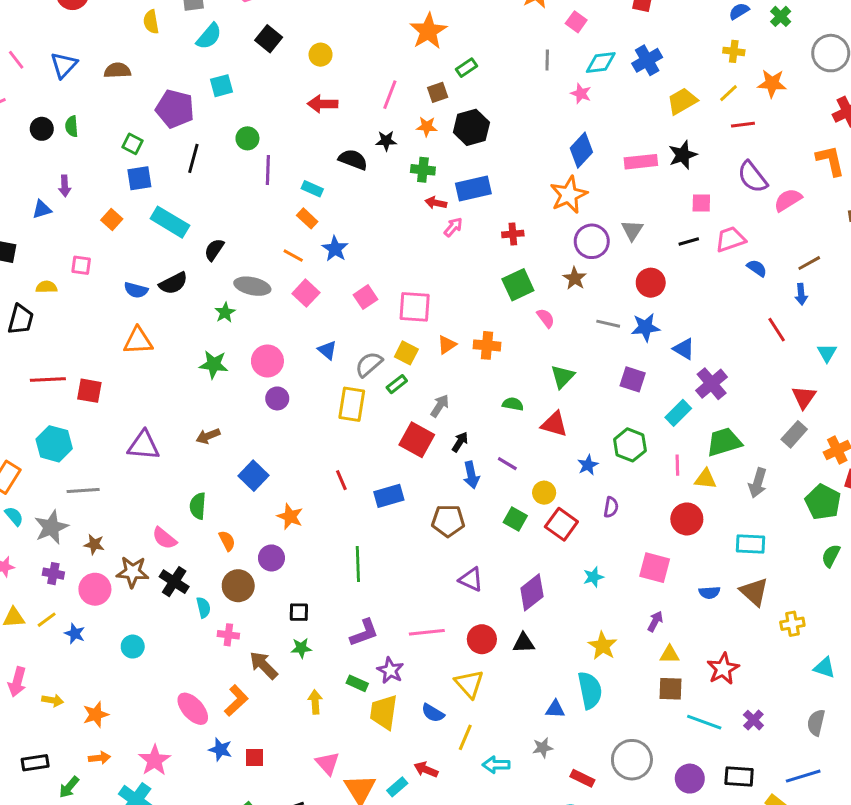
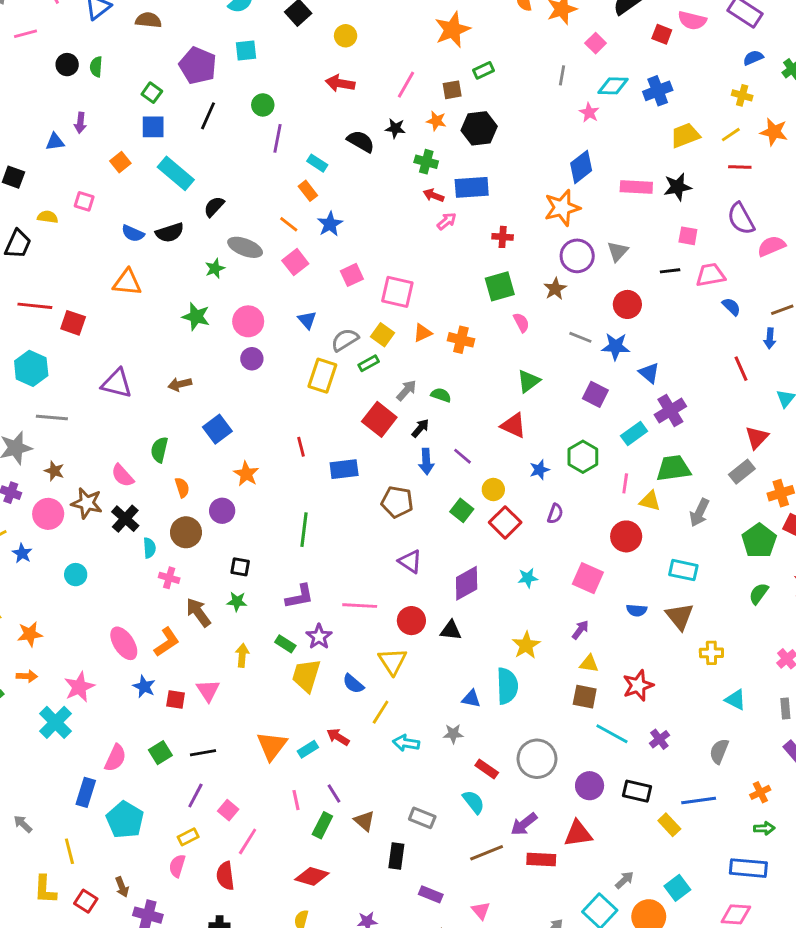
green semicircle: (513, 404) -> (441, 395), moved
pink triangle: (328, 763) -> (208, 690), moved

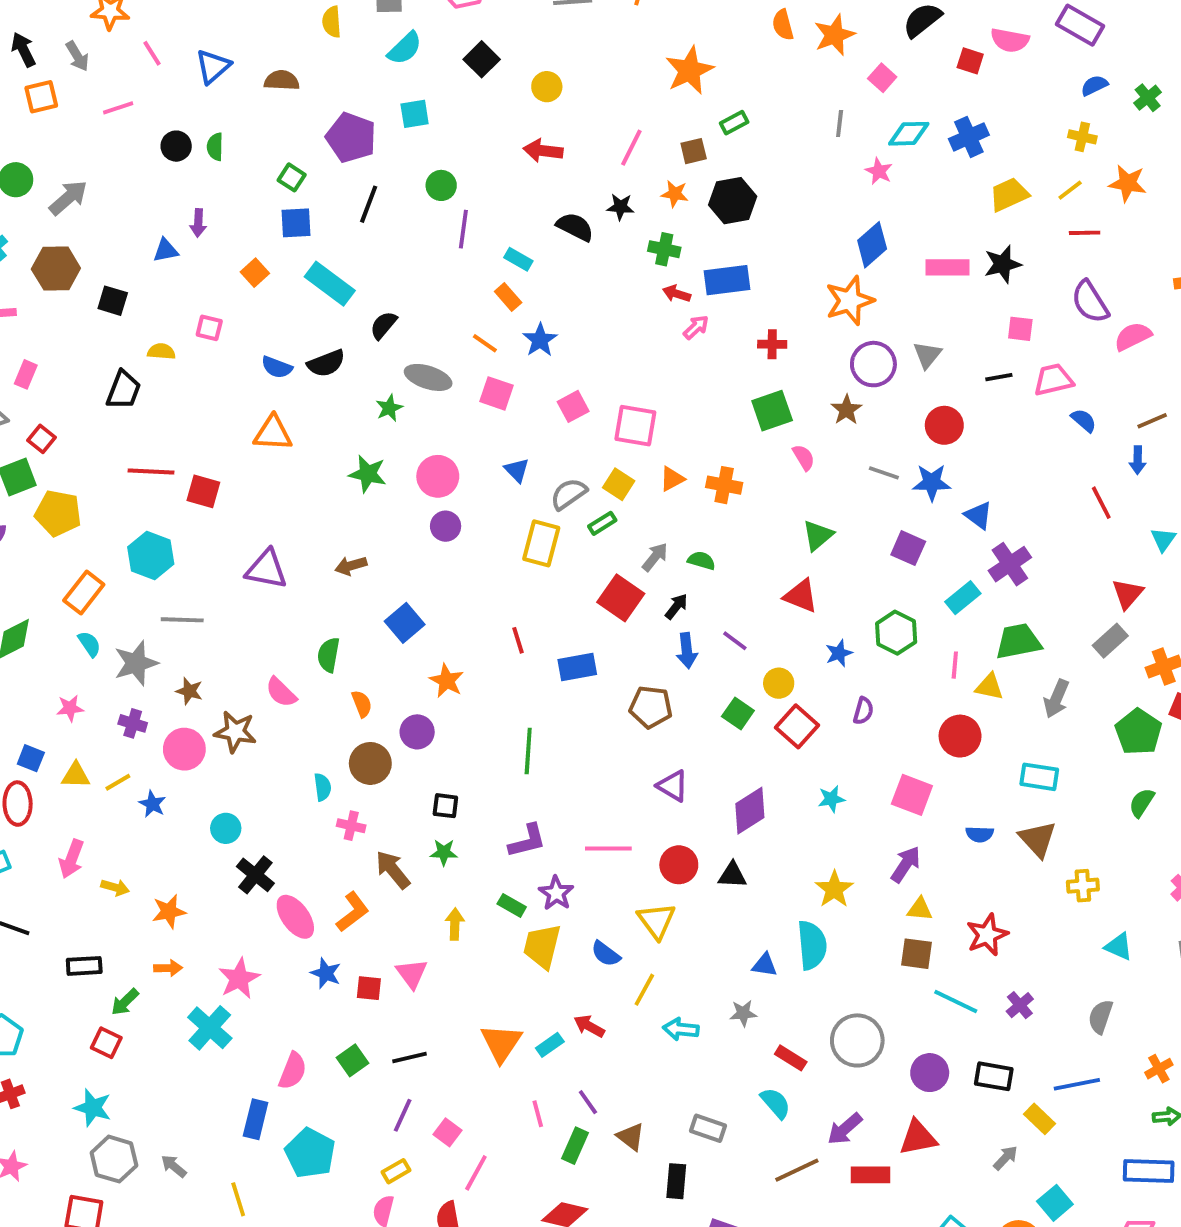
pink square: (295, 262) -> (497, 393), turned -30
black cross: (125, 519) -> (255, 875), moved
purple arrow: (580, 630) -> (906, 864), size x1.4
gray arrow: (624, 880) -> (1006, 1158), moved

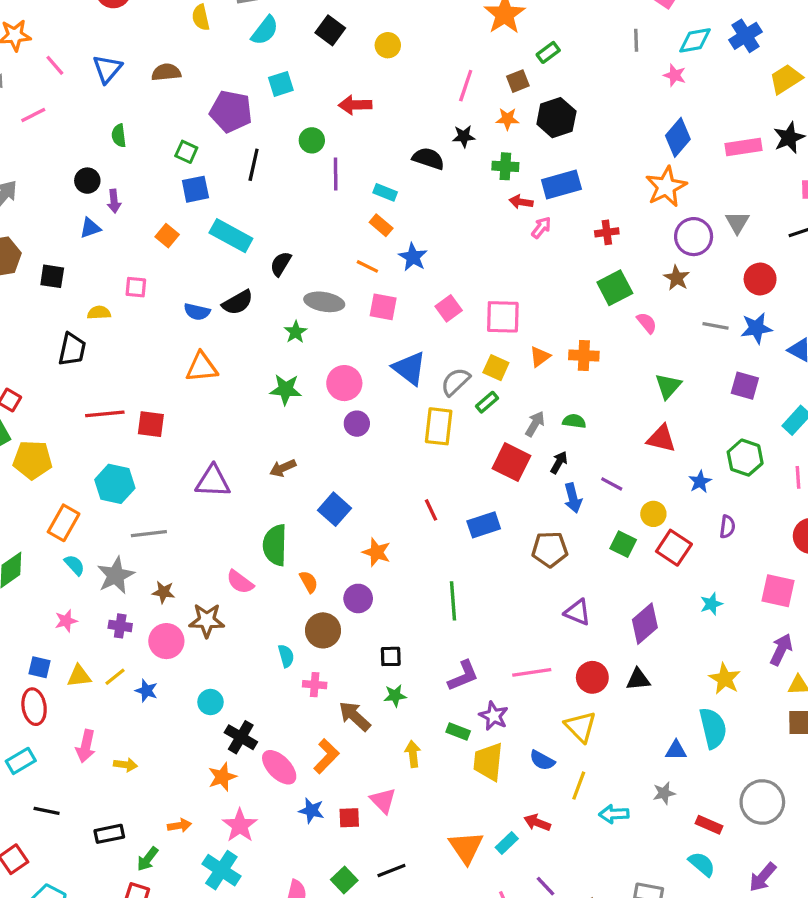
black circle: (176, 146) -> (87, 181), moved
red arrow: (543, 151) -> (355, 105), moved
blue triangle: (517, 470) -> (409, 368), size x1.6
green semicircle: (329, 655) -> (275, 545), size x1.4
orange star: (169, 911) -> (222, 777), moved

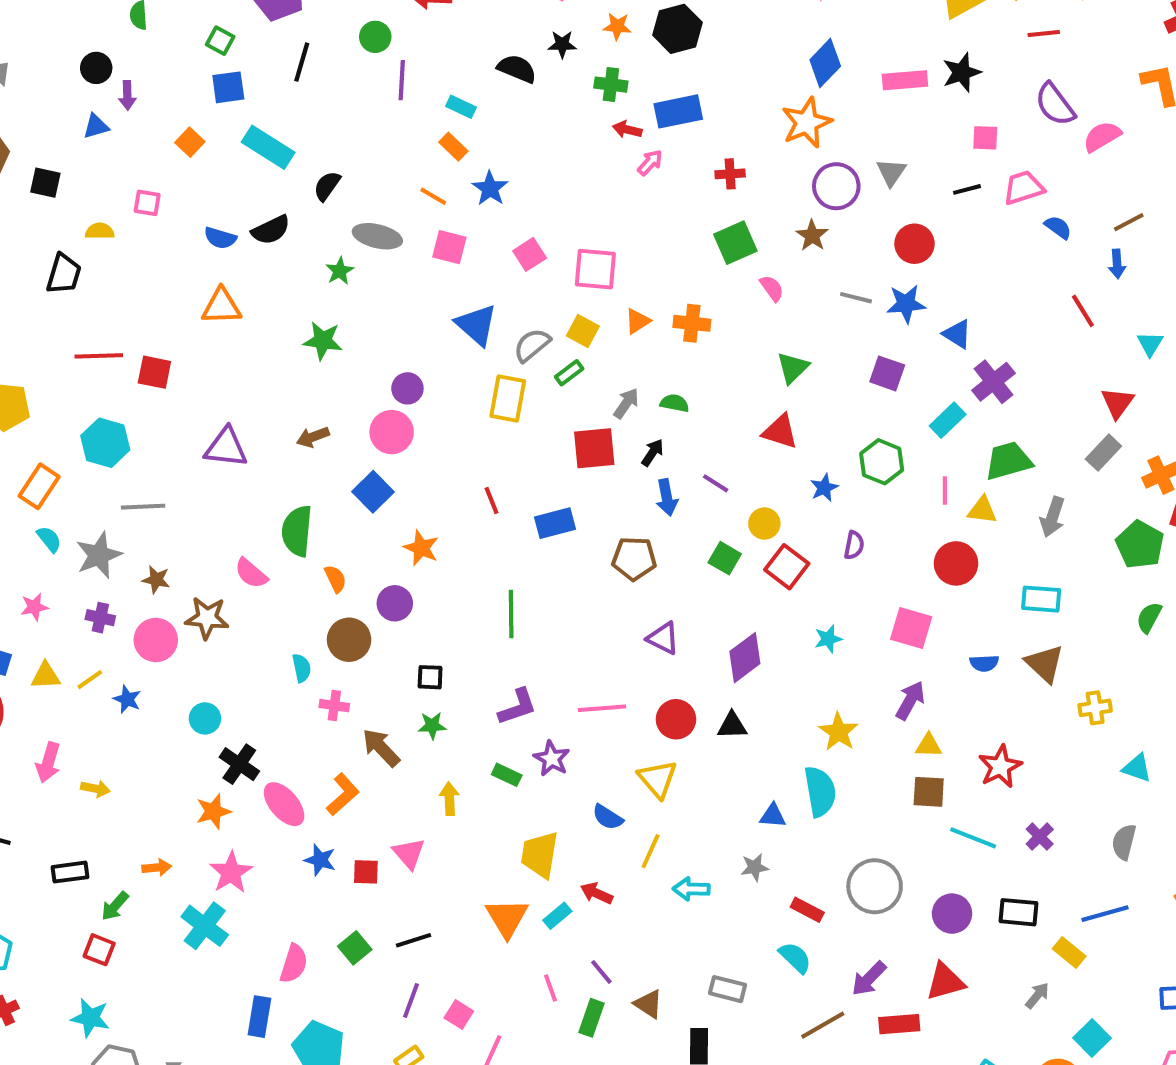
pink circle: (344, 383) -> (392, 432), moved
red square: (511, 462) -> (594, 448), turned -36
yellow trapezoid: (488, 762) -> (540, 855), moved

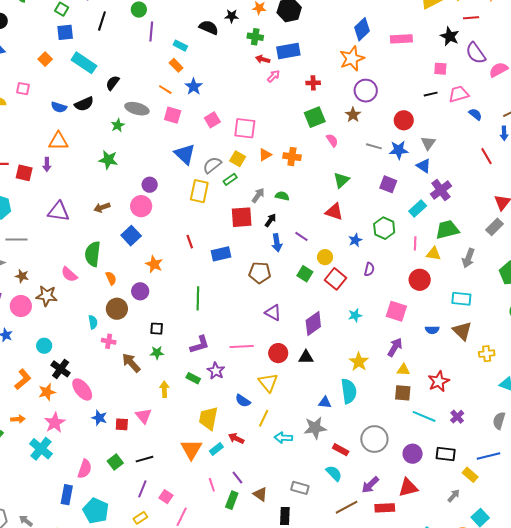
black star: (962, 72) -> (450, 36), moved, turned -30
purple arrow: (127, 95) -> (47, 164), moved
gray triangle: (891, 172) -> (428, 143), moved
orange L-shape: (343, 794) -> (23, 379), moved
gray star: (755, 867) -> (315, 428), size x1.6

